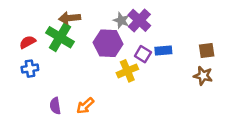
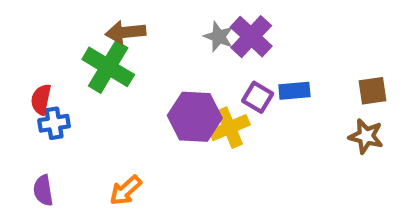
red semicircle: (28, 42) -> (41, 99), moved, turned -49
purple hexagon: (108, 43) -> (195, 117), moved
purple semicircle: (55, 106) -> (43, 190), moved
orange arrow: (85, 106) -> (126, 190), moved

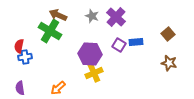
brown arrow: (126, 32) -> (58, 15), turned 30
gray star: (219, 37) -> (92, 16), moved
brown square: (372, 91) -> (168, 34), moved, turned -32
yellow cross: (229, 128) -> (94, 73), moved

